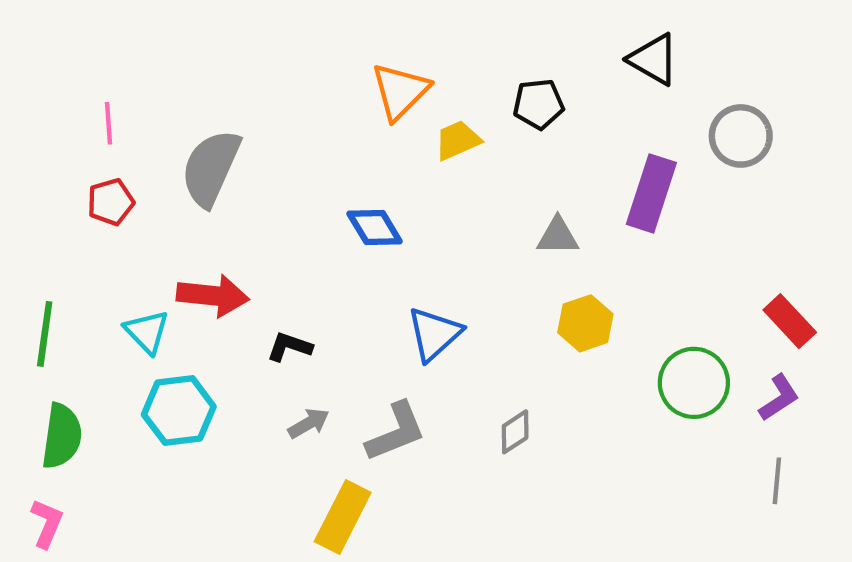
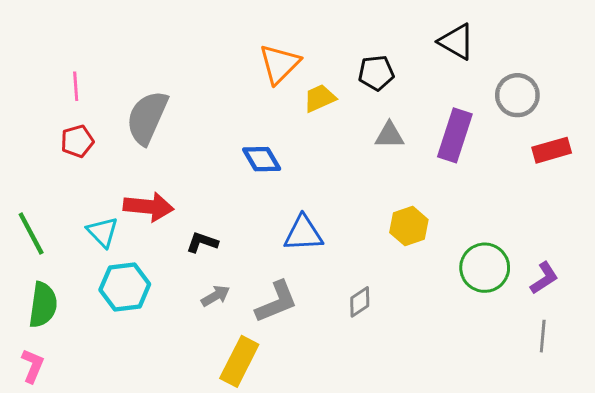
gray triangle: (558, 236) -> (389, 135), moved
red rectangle: (790, 321) -> (552, 150), moved, turned -63
green line: (45, 334) -> (31, 233), turned -36
blue triangle: (434, 334) -> (303, 233), turned 39

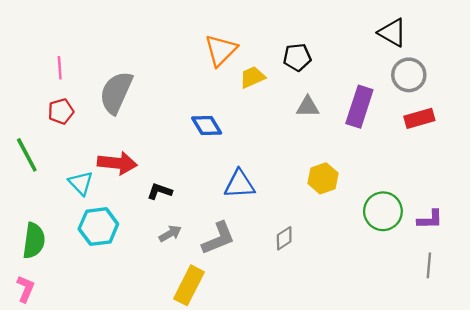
black triangle: (456, 42) -> (392, 33), moved
red rectangle: (552, 150) -> (419, 118), moved
green line: (31, 233) -> (27, 155), moved
purple L-shape: (544, 278) -> (430, 219), turned 32

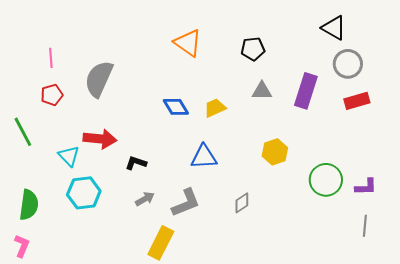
orange triangle: (221, 50) -> (188, 43), turned -40
yellow trapezoid: (252, 77) -> (215, 108), moved

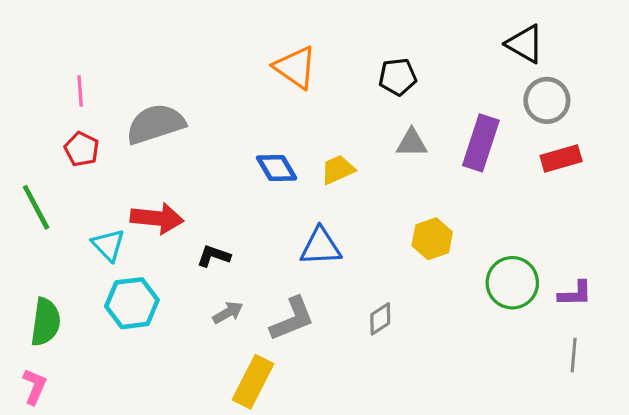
gray semicircle: (99, 79) -> (156, 124), turned 48
red pentagon: (52, 95) -> (82, 149), turned -30

